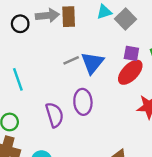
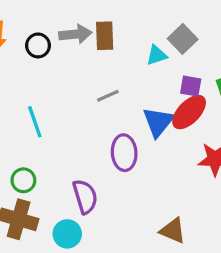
cyan triangle: (104, 12) -> (157, 55), moved
blue triangle: (92, 63) -> (158, 122), moved
purple semicircle: (55, 115) -> (85, 197), moved

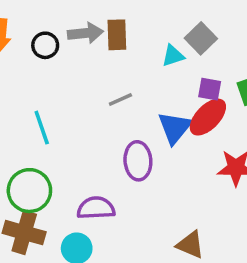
green circle: (23, 180) -> (29, 191), size x1.6
purple semicircle: (85, 197) -> (96, 208), turned -76

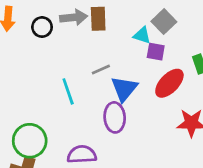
cyan triangle: (173, 56) -> (142, 35), turned 36
purple square: (210, 89) -> (156, 52), moved
cyan line: (42, 128) -> (68, 91), moved
blue triangle: (175, 128) -> (124, 89), moved

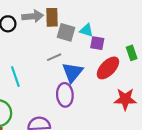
gray square: (164, 22) -> (66, 32), moved, turned -30
cyan line: (68, 91) -> (15, 77), moved

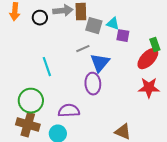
red ellipse: (108, 68) -> (148, 59), moved

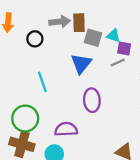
black circle: (40, 18) -> (35, 39), moved
gray line: (83, 49) -> (118, 63), moved
blue triangle: (100, 63) -> (81, 64), moved

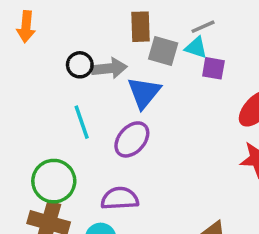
gray arrow: (60, 22) -> (109, 68), moved
black circle: (35, 39) -> (80, 65), moved
gray line: (118, 63) -> (203, 27), moved
purple ellipse: (92, 100) -> (132, 139), moved, turned 45

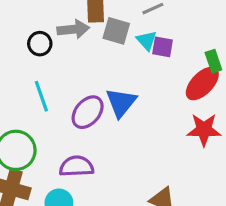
cyan triangle: (196, 47) -> (147, 40), moved, turned 30
gray arrow: (109, 68) -> (73, 29), moved
blue triangle: (144, 93) -> (121, 103), moved

